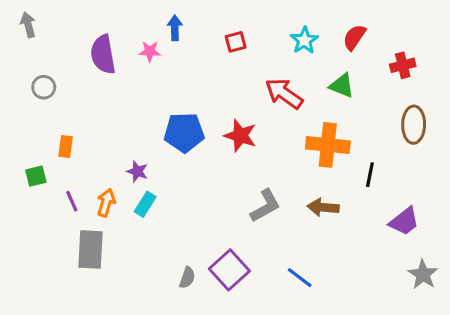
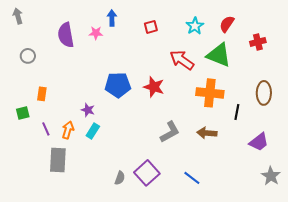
green triangle: (342, 86) -> (219, 55), size x1.5
brown ellipse: (414, 125) -> (264, 93), moved

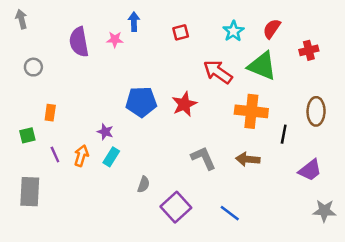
red star: (154, 87) -> (184, 104), turned 30
gray L-shape: (170, 132) -> (203, 158), turned -85
gray rectangle: (58, 160) -> (30, 192), moved
gray star: (271, 176) -> (324, 211), turned -30
gray semicircle: (120, 178) -> (144, 184), moved

